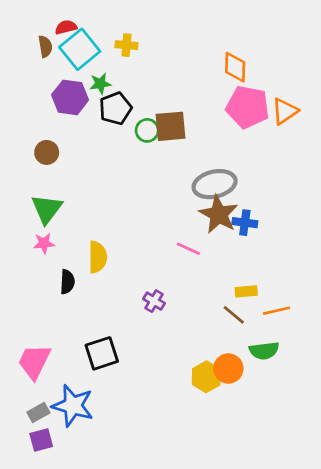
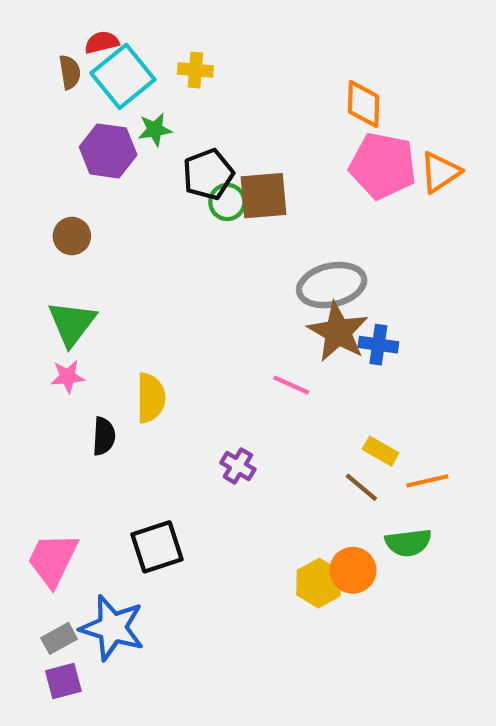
black pentagon: (115, 108) -> (208, 174), moved
yellow rectangle: (246, 291) -> (381, 451), turned 35

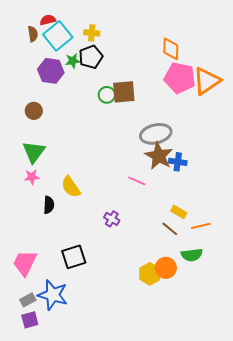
orange triangle: (440, 172) -> (207, 81), size x1.4
black pentagon: (208, 174) -> (91, 57), moved
yellow semicircle: (151, 398) -> (71, 187), turned 145

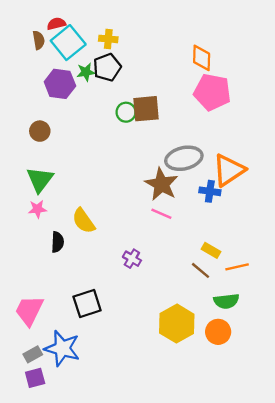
orange triangle: (207, 81) -> (229, 170), moved
brown star: (159, 156) -> (161, 184), moved
orange circle: (166, 268) -> (218, 332), moved
yellow hexagon: (150, 274) -> (177, 324), size x1.4

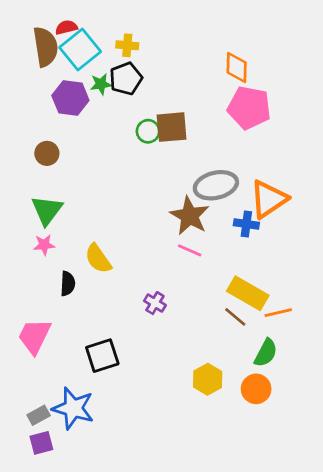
brown semicircle: (39, 40) -> (46, 47), size x1.8
yellow rectangle: (211, 250) -> (248, 293), size x1.8
green semicircle: (226, 301) -> (266, 353), turned -55
pink trapezoid: (29, 311) -> (34, 336), moved
yellow hexagon: (177, 324) -> (208, 379), size x0.7

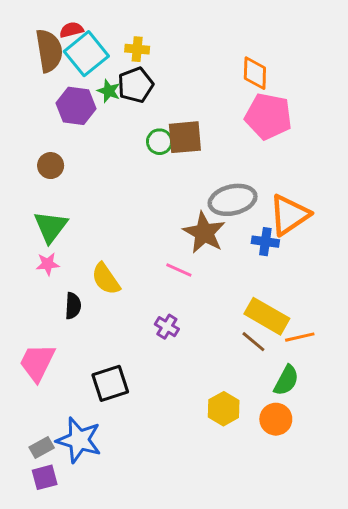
green star: (101, 84) -> (109, 91), turned 30
pink line: (190, 250) -> (179, 270), moved

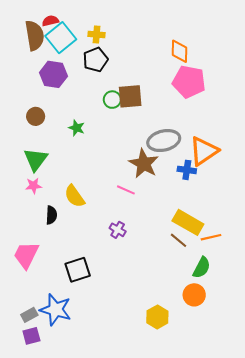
green star: (109, 91) -> (77, 128), moved
yellow hexagon: (224, 409) -> (157, 317), moved

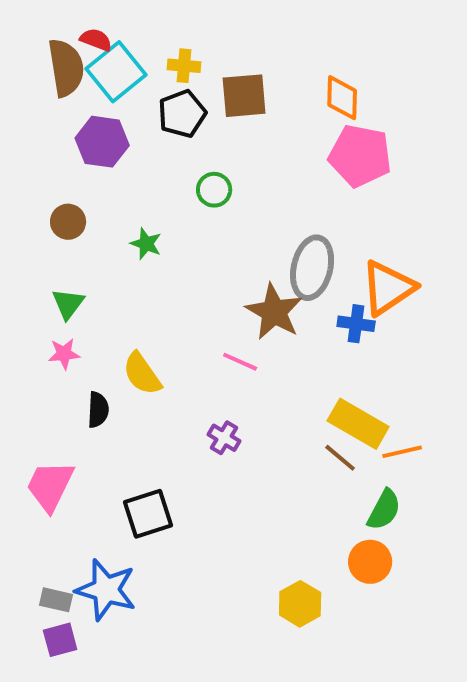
red semicircle: (50, 21) -> (96, 40), turned 35
brown square: (130, 96) -> (244, 96), moved
gray ellipse: (164, 141) -> (312, 268), turned -64
green triangle: (36, 159) -> (68, 304), size x0.7
gray rectangle: (29, 315) -> (56, 600), turned 42

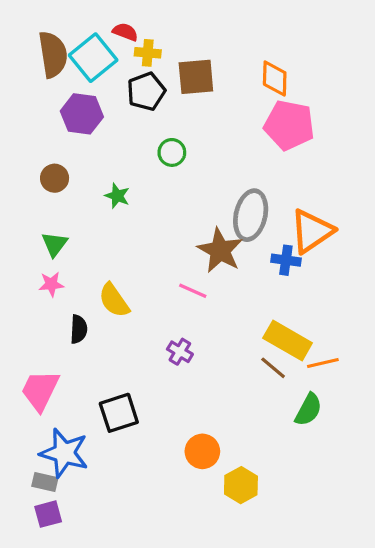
red semicircle: (96, 40) -> (125, 32), moved
orange circle: (370, 562) -> (202, 451), moved
blue star: (106, 590) -> (64, 453), moved

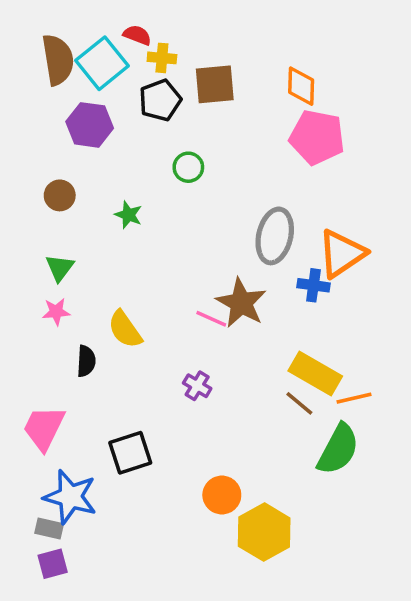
brown star: (220, 250) -> (241, 303), moved
green semicircle: (308, 410) -> (338, 449), size x1.4
yellow hexagon: (241, 485) -> (264, 532), size x1.4

